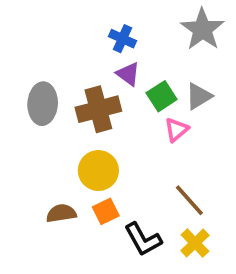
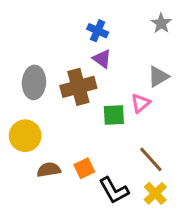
gray star: (202, 29) -> (161, 23), size x0.6
green square: (162, 96) -> (114, 115), moved, turned 30
yellow circle: (98, 171) -> (25, 136), moved

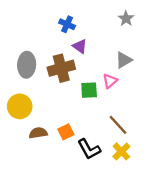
blue cross: (98, 31) -> (67, 24), moved

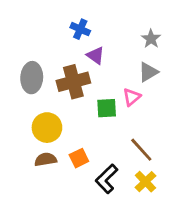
gray star: (126, 18) -> (151, 39), moved
yellow circle: (20, 106) -> (47, 128), moved
black L-shape: (89, 149) -> (107, 179), turned 75

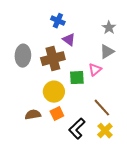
yellow circle: (47, 128) -> (54, 92), moved

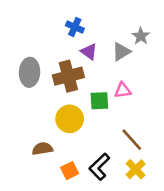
gray triangle: (107, 52) -> (121, 52), moved
pink triangle: (95, 70) -> (123, 90), turned 32
orange square: (57, 114) -> (70, 171), moved

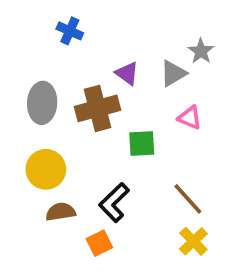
blue cross: (75, 27) -> (70, 31), moved
pink triangle: (123, 90) -> (190, 118), moved, turned 30
yellow circle: (70, 119) -> (46, 169), moved
black L-shape: (99, 167) -> (114, 203), moved

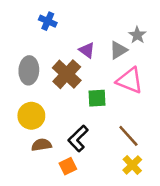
brown cross: (97, 108) -> (67, 74), turned -32
pink triangle: (190, 118) -> (130, 80), size x1.6

